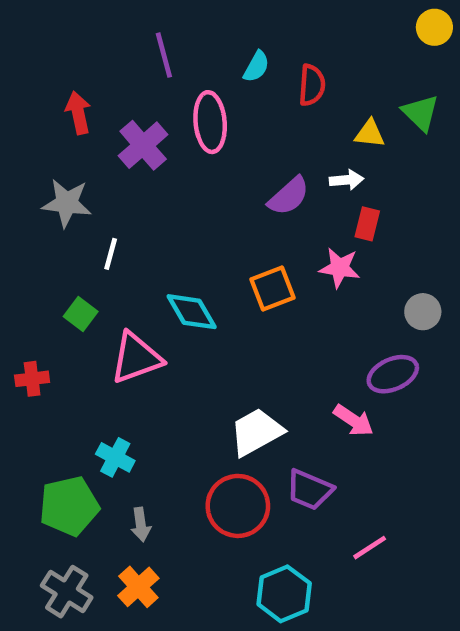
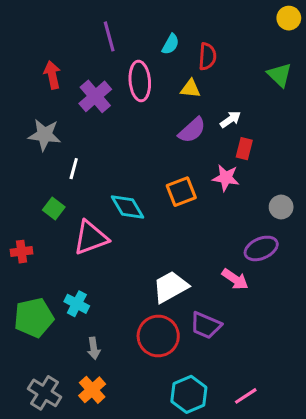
yellow triangle: (370, 134) -> (190, 89), moved
white arrow: (347, 180) -> (230, 119), turned -30
green pentagon: (69, 506) -> (34, 318), moved
pink line: (370, 548) -> (246, 396), moved

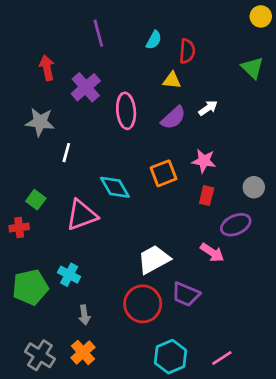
pink ellipse: (140, 81) -> (126, 111), moved
red rectangle: (244, 149) -> (207, 196), moved
green square: (54, 209) -> (36, 200), moved

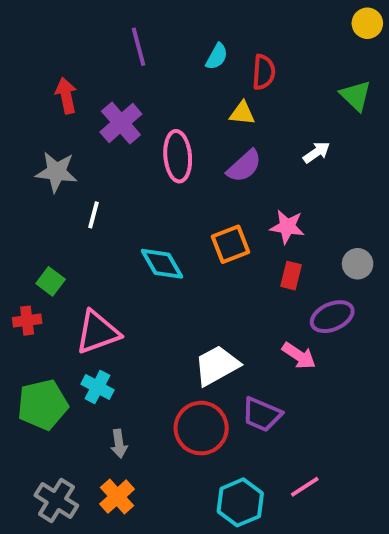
white arrow: (208, 108) -> (317, 152), moved
pink triangle: (82, 215) -> (97, 332), moved
pink line: (222, 358) -> (305, 487), moved

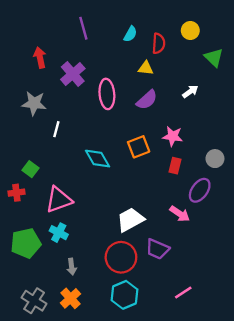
yellow circle: (367, 23) -> (190, 31), moved
purple ellipse: (332, 317) -> (200, 190), turned -30
cyan hexagon: (240, 502) -> (125, 295), moved

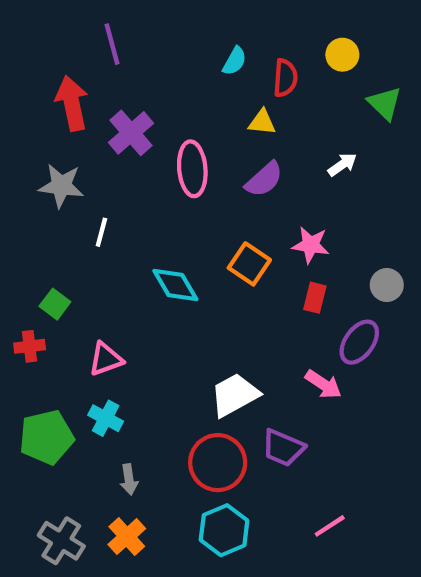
purple line: (83, 28) -> (112, 44), moved
red arrow: (40, 58) -> (72, 103), size x1.4
orange square: (139, 147) -> (249, 264), turned -35
pink triangle: (59, 200) -> (106, 359), size x0.7

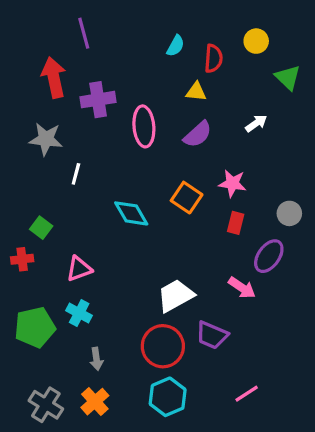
purple cross: (131, 133) -> (98, 100), turned 32

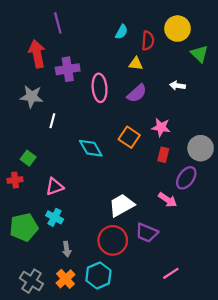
yellow circle: (256, 41) -> (177, 29), size x1.5
white arrow: (256, 123) -> (177, 86), turned -136
gray circle: (289, 213) -> (201, 148), size x1.5
cyan hexagon: (168, 397) -> (98, 276), moved

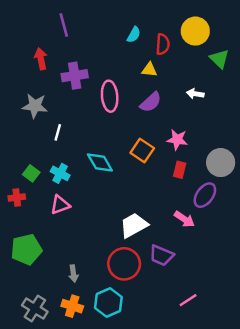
red arrow: (37, 54) -> (41, 59), size x0.7
cyan cross: (55, 217) -> (60, 173), moved
orange cross: (66, 279) -> (72, 306), turned -30

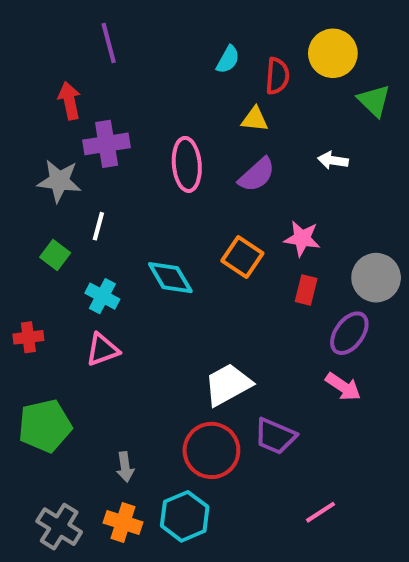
purple cross: (75, 76) -> (107, 144), moved
green square: (31, 173) -> (55, 255), moved
pink arrow: (184, 219) -> (343, 387), moved

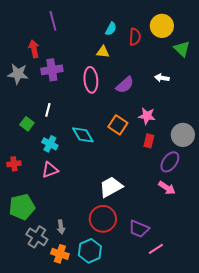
yellow triangle: (255, 119) -> (103, 52), moved
gray star: (59, 181) -> (18, 74), moved
purple trapezoid: (275, 436) -> (139, 229), moved
gray cross: (59, 527) -> (37, 237), moved

